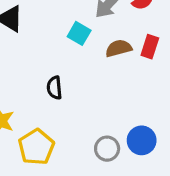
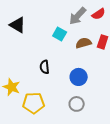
blue circle: (142, 140) -> (79, 77), moved
yellow pentagon: (36, 147) -> (34, 103), turned 30

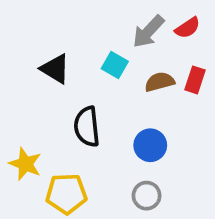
black triangle: (18, 25) -> (55, 69), moved
black semicircle: (45, 67) -> (87, 127), size x1.5

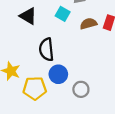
blue circle: (150, 145) -> (58, 74), moved

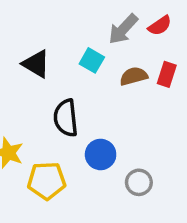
blue circle: (58, 74) -> (101, 154), moved
gray circle: (81, 89) -> (139, 182), moved

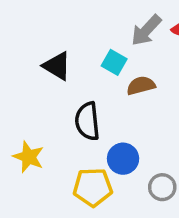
brown semicircle: (134, 76) -> (141, 86), moved
yellow pentagon: (47, 181) -> (93, 187), moved

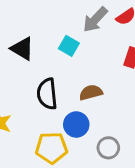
brown semicircle: (141, 86) -> (91, 92), moved

